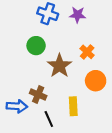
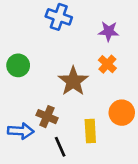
purple star: (78, 15) -> (109, 31), moved
green circle: (36, 46) -> (18, 65), moved
orange circle: (96, 81) -> (122, 113), moved

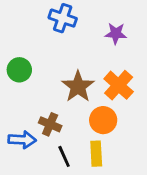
orange cross: (107, 64) -> (119, 85), moved, size x1.5
orange circle: (122, 113) -> (103, 120), moved
yellow rectangle: (90, 131) -> (96, 154), moved

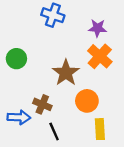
orange cross: (119, 85) -> (100, 56), moved
yellow rectangle: (96, 154) -> (100, 129), moved

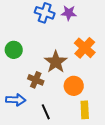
purple star: (97, 28) -> (69, 13), moved
brown cross: (42, 104) -> (36, 80), moved

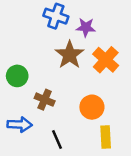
purple star: (69, 13) -> (86, 27), moved
green circle: (14, 50) -> (17, 76), moved
brown star: (56, 62) -> (70, 55), moved

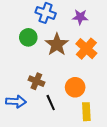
purple star: (86, 27) -> (80, 17), moved
green circle: (17, 76) -> (28, 37), moved
black line: (57, 139) -> (51, 103), moved

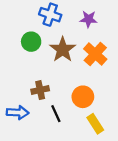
brown cross: (36, 81) -> (40, 90), turned -35
yellow rectangle: (86, 112) -> (95, 124), turned -30

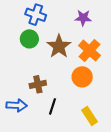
blue cross: (50, 15) -> (36, 15), moved
orange circle: (83, 97) -> (82, 77), moved
black line: (56, 114) -> (53, 106), turned 42

